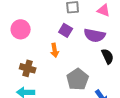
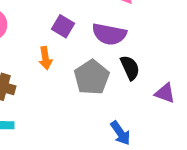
gray pentagon: (78, 79) -> (92, 77), moved

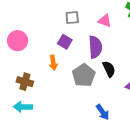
purple semicircle: (109, 34) -> (95, 47), turned -105

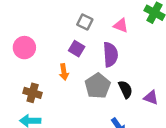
gray square: (72, 18) -> (85, 22), turned 32
black semicircle: (109, 69) -> (125, 89), moved

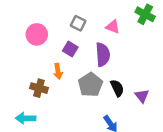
pink circle: (24, 48) -> (37, 34), moved
brown cross: (33, 93) -> (39, 88), moved
purple triangle: (151, 98) -> (142, 96), turned 32

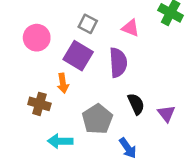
purple square: (70, 49) -> (78, 56), size x1.5
gray pentagon: (90, 85) -> (97, 119), moved
cyan arrow: (26, 118) -> (60, 141), moved

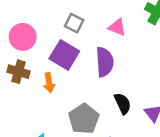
brown cross: (39, 104) -> (19, 72), moved

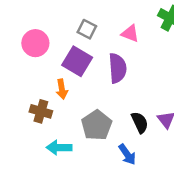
brown cross: (19, 72) -> (41, 111), moved
black semicircle: (123, 104) -> (140, 122), moved

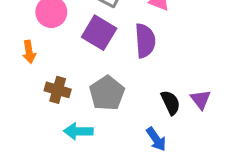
orange arrow: (62, 89) -> (29, 52), moved
gray pentagon: (97, 125) -> (107, 93), moved

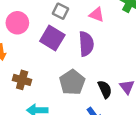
gray pentagon: (107, 93) -> (72, 82), moved

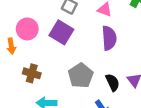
pink circle: (17, 23) -> (27, 29), moved
purple semicircle: (86, 44) -> (109, 38), moved

